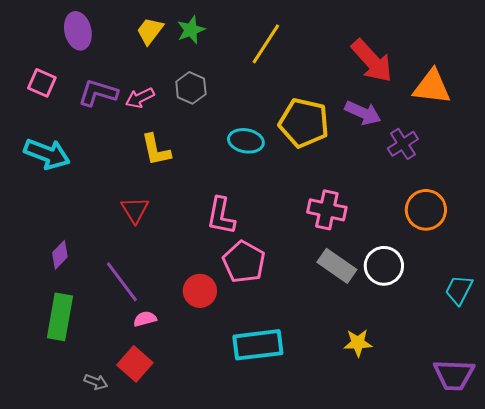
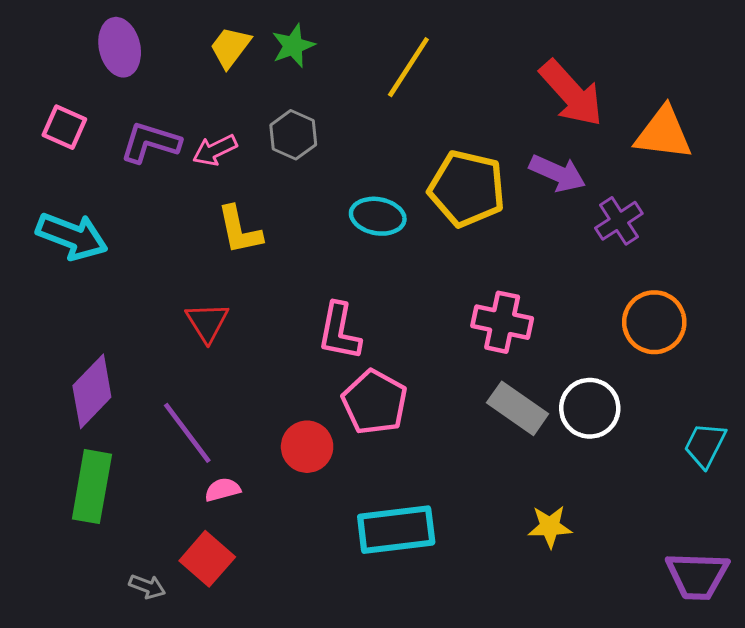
purple diamond: (60, 255) -> (92, 391), size x1.6

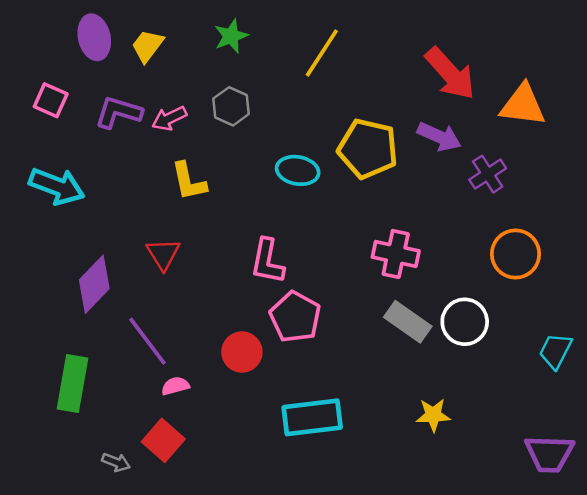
yellow trapezoid: (230, 47) -> (148, 46), moved
purple diamond: (92, 391) -> (94, 284), moved

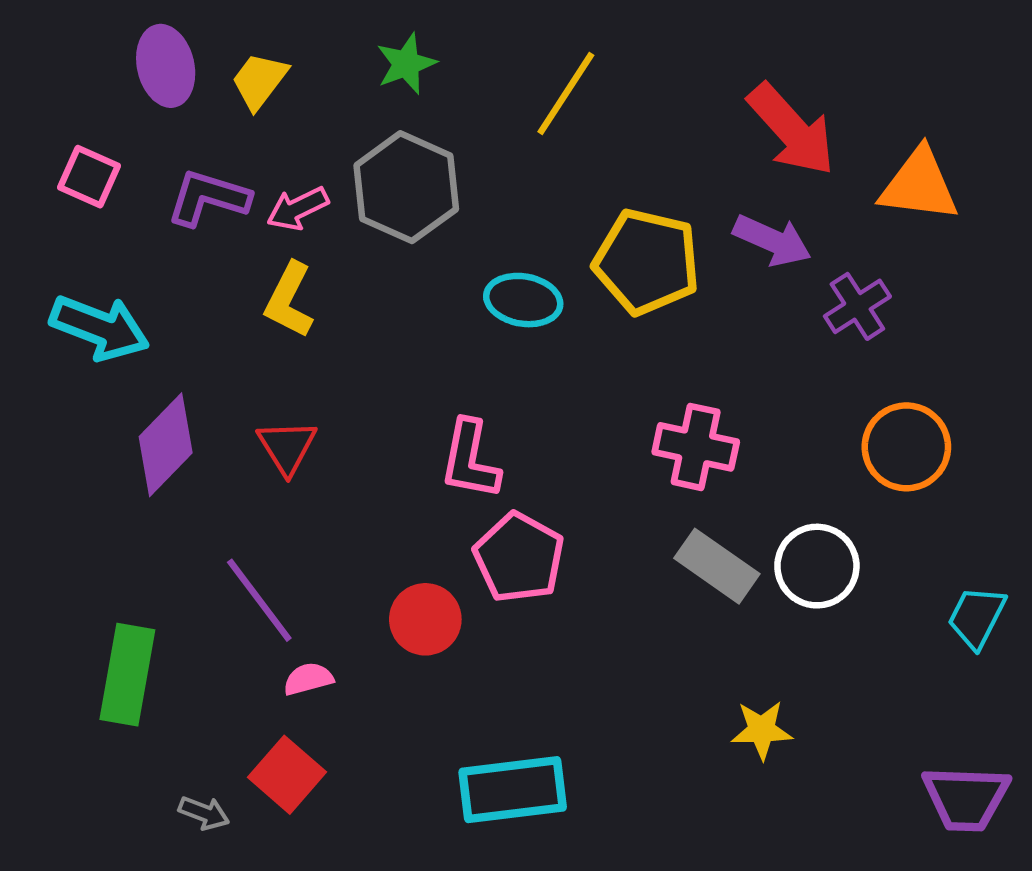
gray hexagon: (231, 106) -> (406, 187), size x1.6
yellow L-shape: (189, 181) -> (289, 300), moved, turned 39
purple diamond: (94, 284) -> (166, 445), moved
cyan rectangle: (312, 417) -> (513, 790), moved

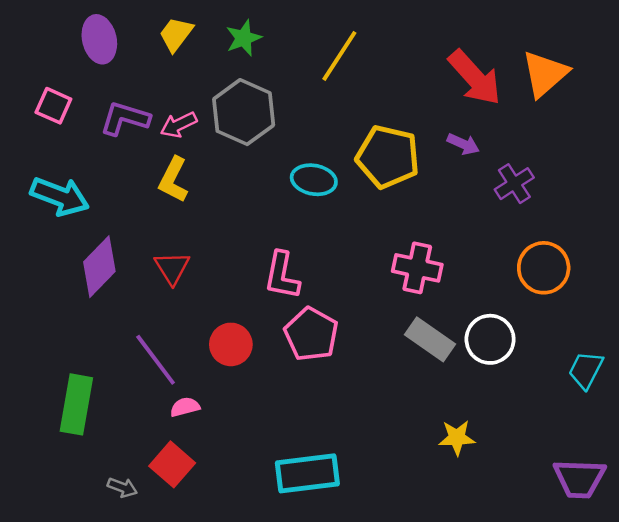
yellow trapezoid: (259, 81) -> (176, 34), moved
orange triangle: (919, 185) -> (545, 74), moved, turned -48
purple arrow: (772, 240) -> (463, 144), size x0.7
red circle: (425, 619) -> (231, 344), moved

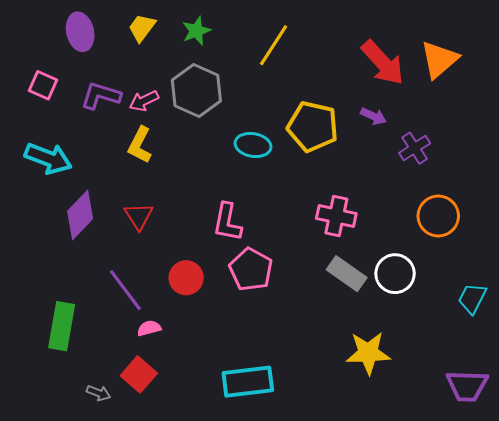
yellow star: (457, 438) -> (368, 353), size x1.5

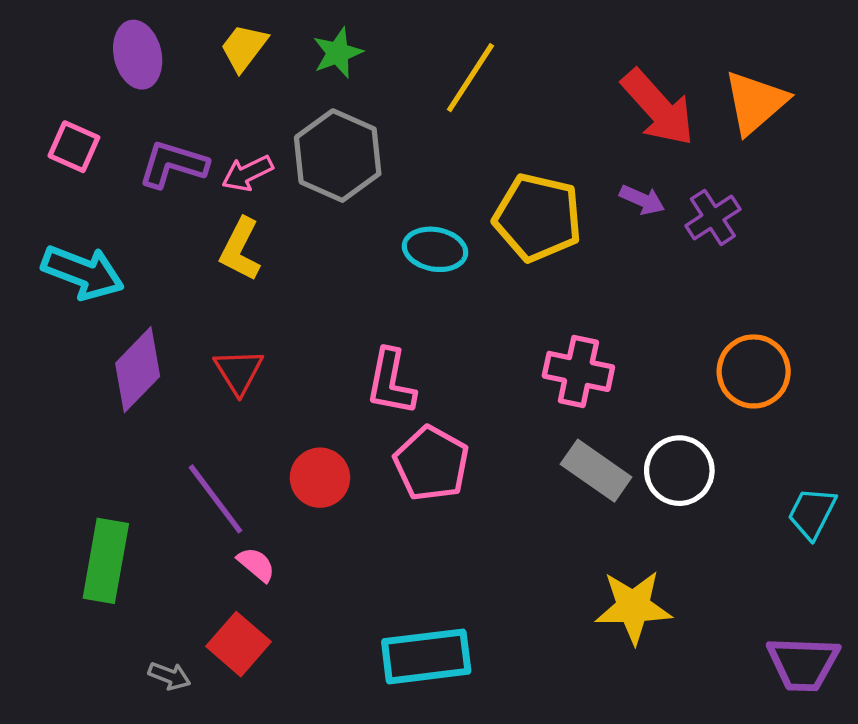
purple cross: (415, 148) -> (713, 217), moved
pink semicircle: (149, 328) -> (256, 564), turned 55

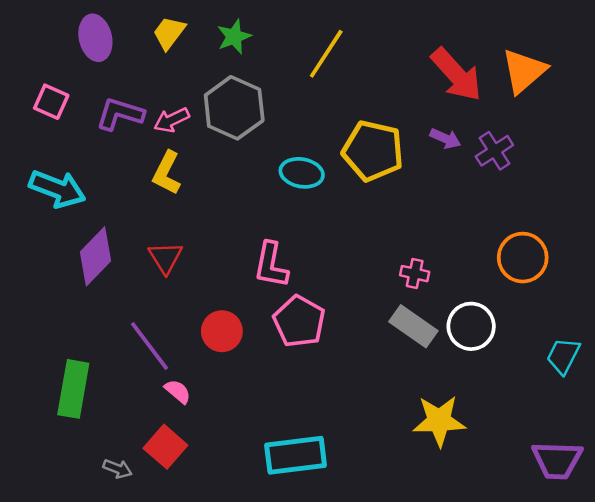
pink cross: (578, 371) -> (415, 274), moved, size x0.6

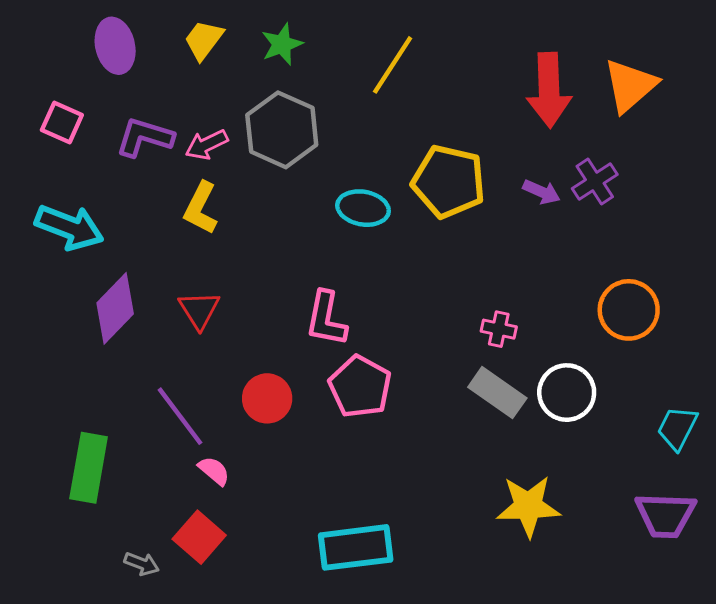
red arrow: (456, 75) -> (549, 90), turned 40
purple arrow: (445, 138) -> (542, 192), moved
purple trapezoid: (557, 460) -> (666, 515), moved

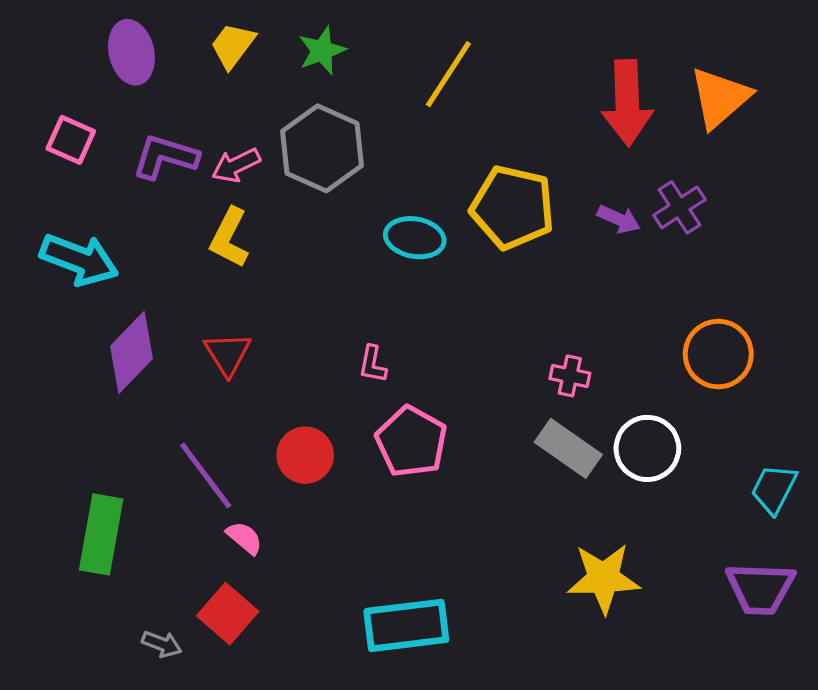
pink L-shape: (326, 319) -> (373, 364), size x0.6

